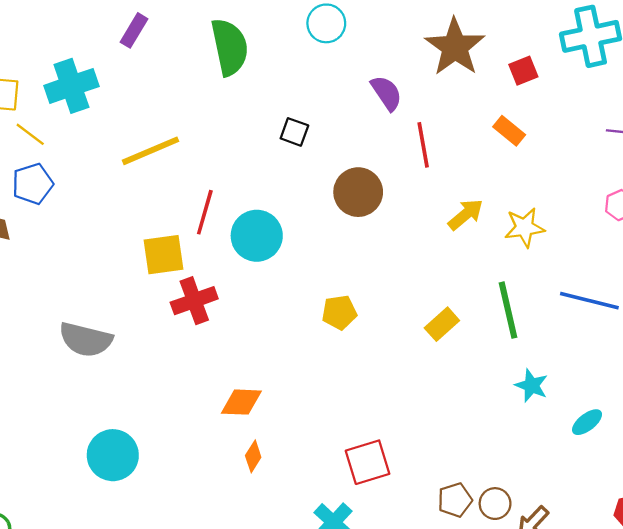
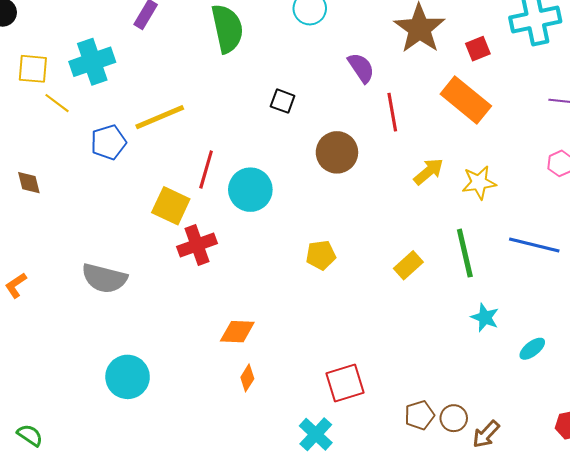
orange rectangle: (509, 131) -> (466, 100), size x1.8
blue pentagon: (33, 184) -> (108, 142), moved
yellow square: (164, 255) -> (171, 206), turned 33

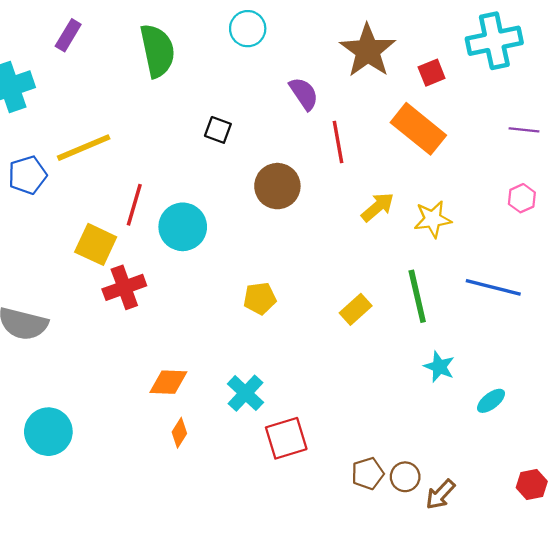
cyan cross: (316, 434) -> (245, 393), moved

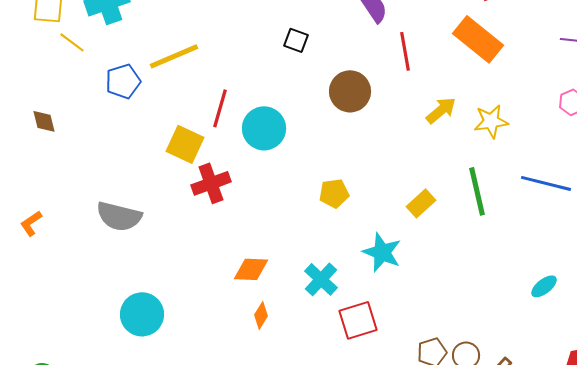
cyan star: (439, 367) -> (382, 252), moved, size x1.4

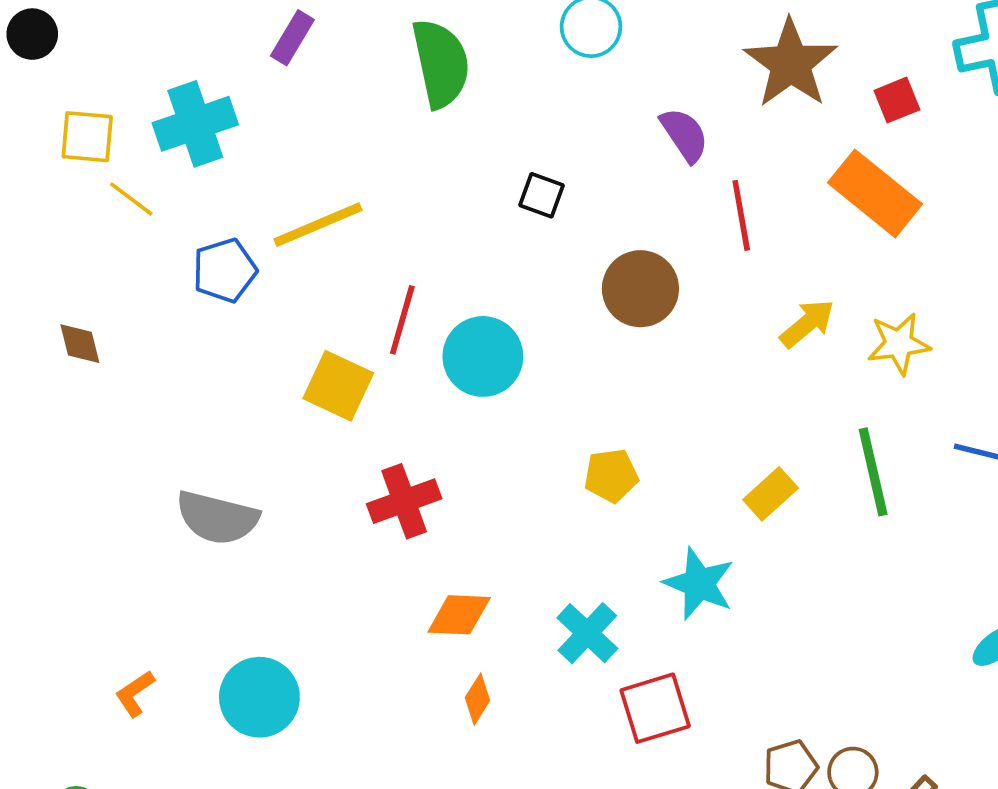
red cross: (211, 183) -> (404, 501), moved
orange L-shape: (31, 223) -> (135, 694), moved

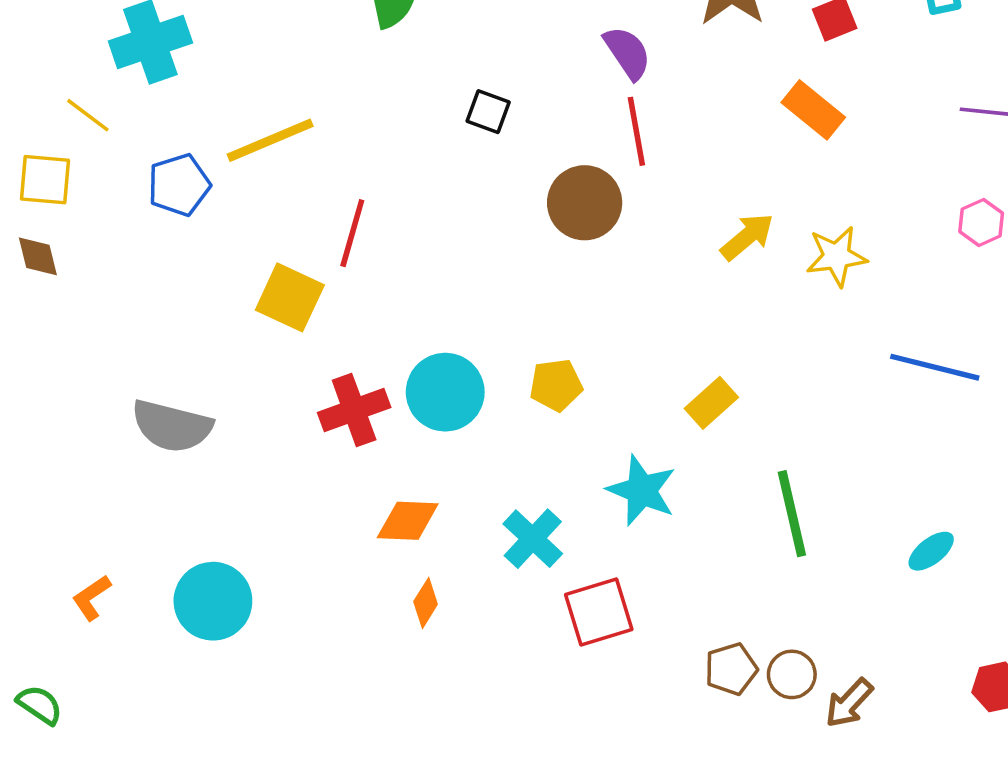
yellow square: (87, 137) -> (45, 180), moved
orange rectangle: (875, 193) -> (813, 110), size x0.7
red line: (741, 215) -> (636, 131), moved
cyan circle: (483, 356) -> (445, 392), moved
green line: (873, 472) -> (792, 514), moved

